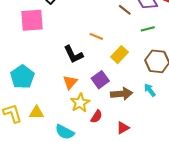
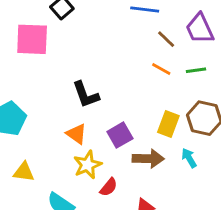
orange line: (96, 36) -> (161, 69), moved
yellow rectangle: (119, 55) -> (168, 124), moved, turned -30
orange triangle: (70, 82) -> (76, 134), turned -42

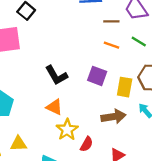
brown line: (166, 39) -> (111, 21), turned -35
green line: (196, 70) -> (139, 41), turned 49
purple square: (120, 135) -> (97, 76), moved, turned -30

